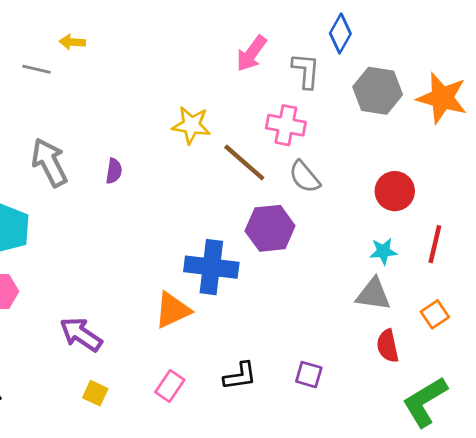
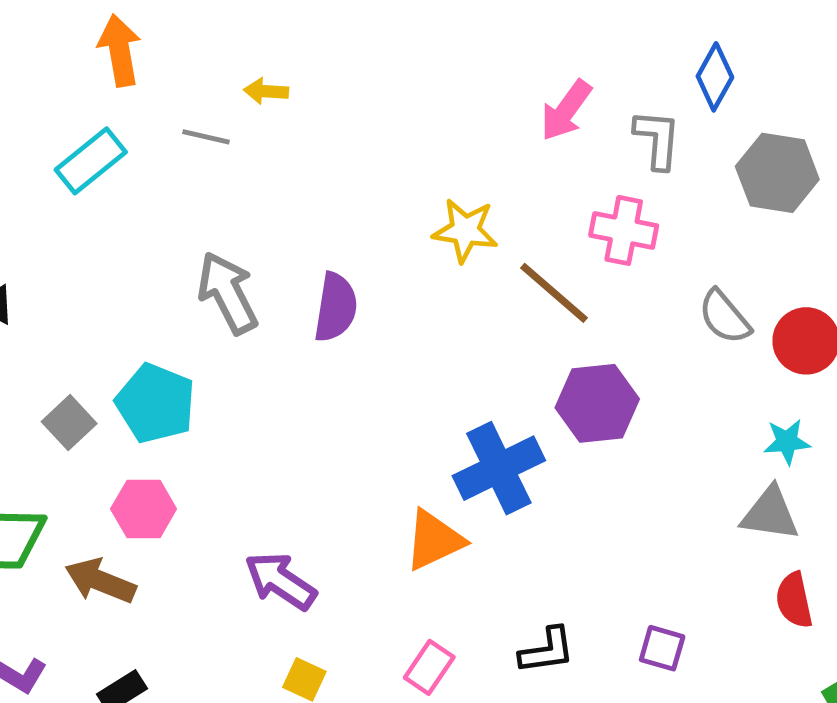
purple semicircle: (114, 171) -> (336, 307), size x1.6
gray semicircle: (304, 177) -> (725, 317), moved
blue cross: (211, 267) -> (499, 468), turned -33

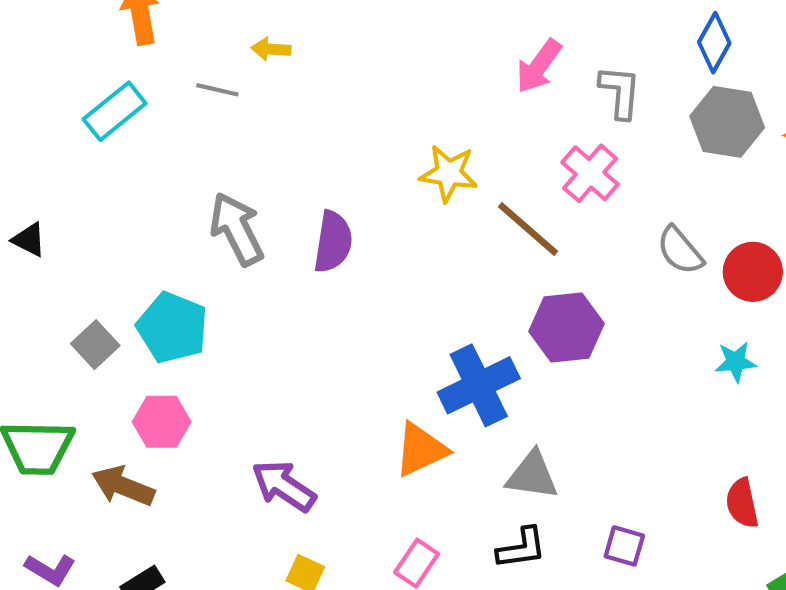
blue diamond: (715, 77) -> (714, 43), moved
pink cross: (624, 230) -> (590, 173), turned 30
gray triangle: (770, 514) -> (532, 475), moved

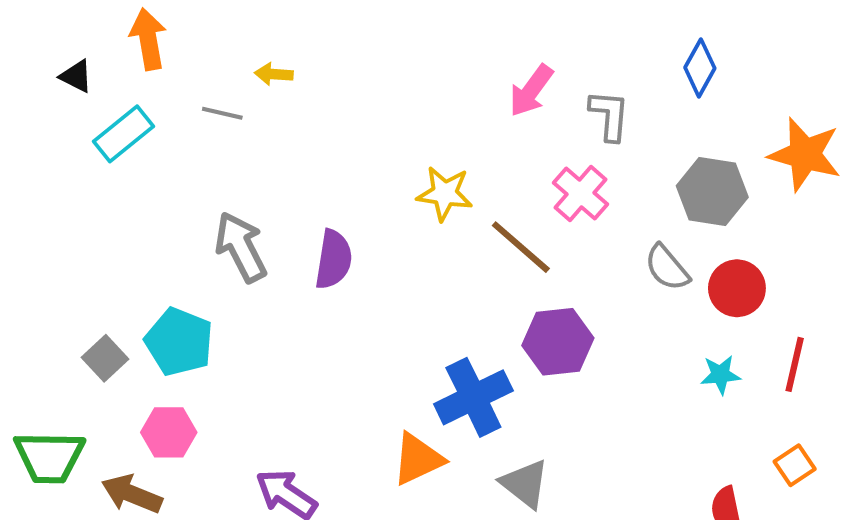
gray hexagon: (727, 122) -> (712, 191), moved
black triangle: (29, 240) -> (76, 76), moved
gray triangle: (532, 475) -> (525, 484), turned 30

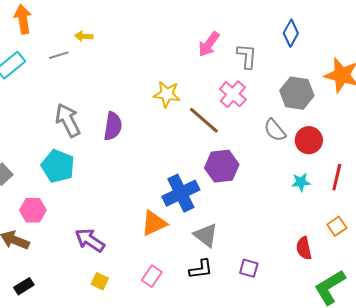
gray line: (222, 113) -> (59, 55), turned -30
cyan pentagon: (179, 342) -> (58, 166), moved

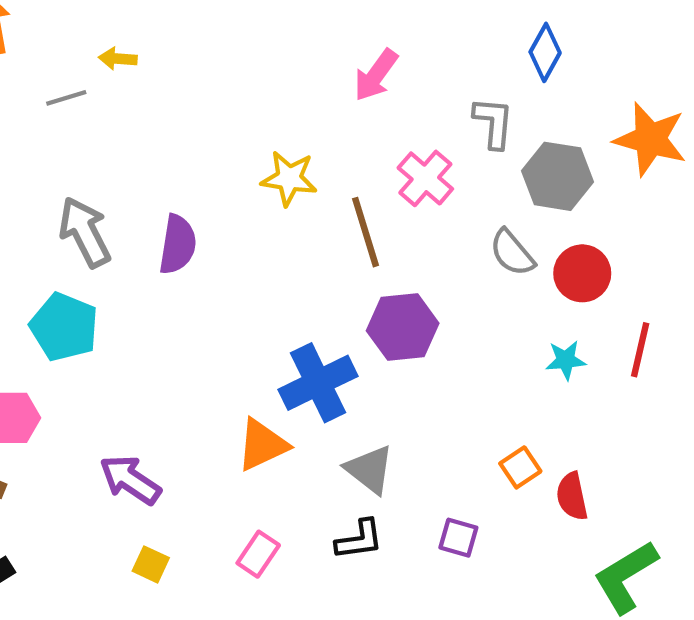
gray L-shape: (247, 56) -> (493, 123), moved
brown line: (204, 120) -> (365, 232), turned 32
orange square: (337, 226) -> (520, 467), moved

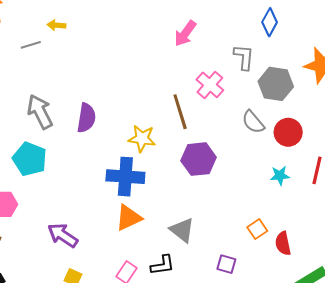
yellow star: (289, 178) -> (142, 138), moved
blue cross: (318, 383) -> (125, 177), moved, turned 30
black L-shape: (359, 540) -> (163, 265), moved

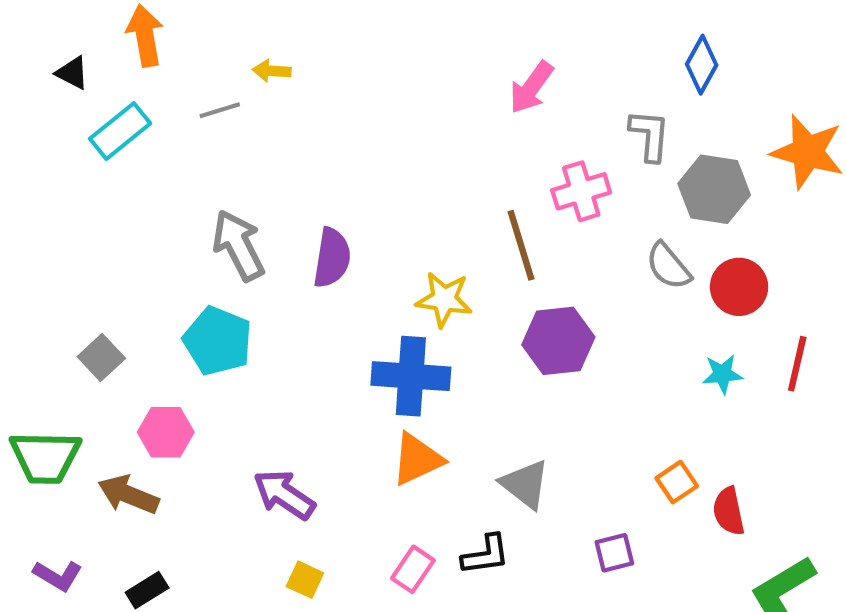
pink cross: (210, 85) -> (581, 191), turned 32
purple square: (226, 264) -> (614, 553), turned -30

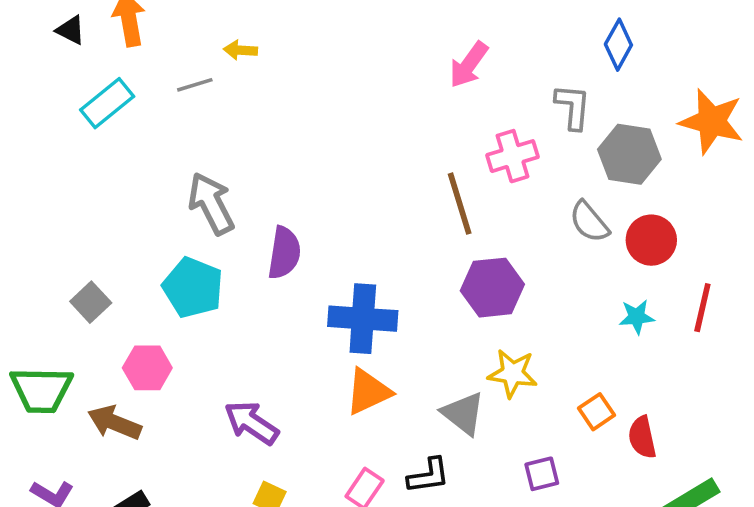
black triangle: (72, 73) -> (71, 30), moved
purple semicircle: (332, 258) -> (284, 253), moved
yellow star: (444, 299) -> (513, 373), moved

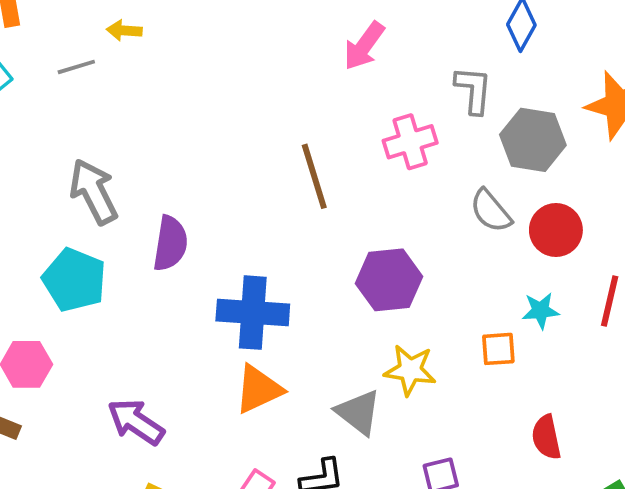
brown line: (460, 204) -> (314, 176), moved
orange square: (597, 412) -> (498, 349), moved, turned 30

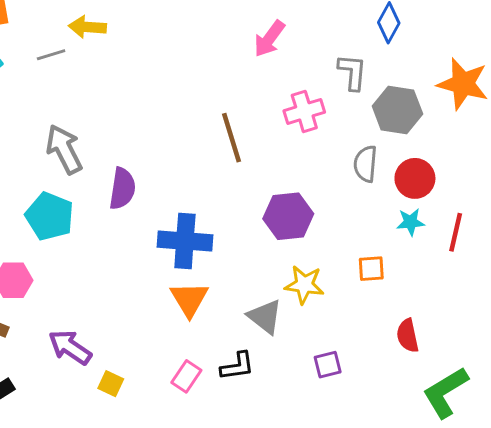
yellow arrow: (124, 31) -> (87, 27), size x1.4
gray semicircle: (491, 211) -> (365, 164), turned 45
cyan star: (541, 311) -> (411, 222), moved
orange triangle: (259, 389) -> (189, 299), turned -36
purple arrow: (136, 422) -> (70, 347), moved

